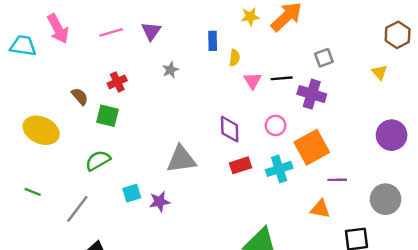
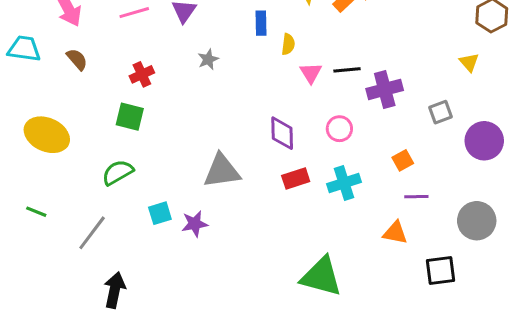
cyan trapezoid: (23, 46) -> (24, 49), moved
gray square: (324, 58) -> (440, 112), moved
purple cross: (312, 94) -> (385, 89), turned -32
brown semicircle: (80, 96) -> (77, 59), moved
orange square: (312, 147) -> (403, 160), moved, size x0.5

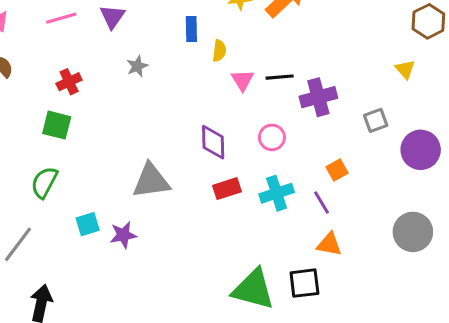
green semicircle: (118, 172) -> (44, 182), turned -32
purple line: (416, 197) -> (322, 202), moved, turned 60
black square: (440, 270) -> (304, 283), moved

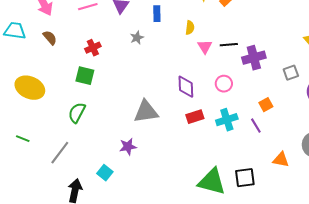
blue rectangle: (191, 29) -> (157, 14), moved
cyan square: (88, 224) -> (105, 173), moved, turned -35
orange triangle: (329, 244) -> (281, 160), moved

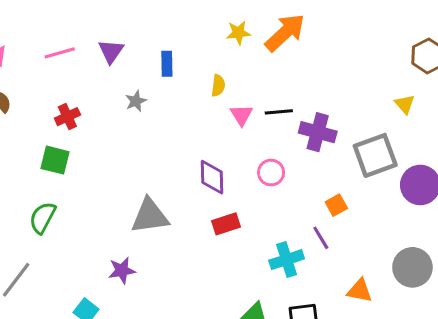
purple cross: (254, 58) -> (318, 132), turned 30
gray square: (291, 73) -> (375, 155), size x1.8
cyan cross: (227, 120) -> (287, 260), moved

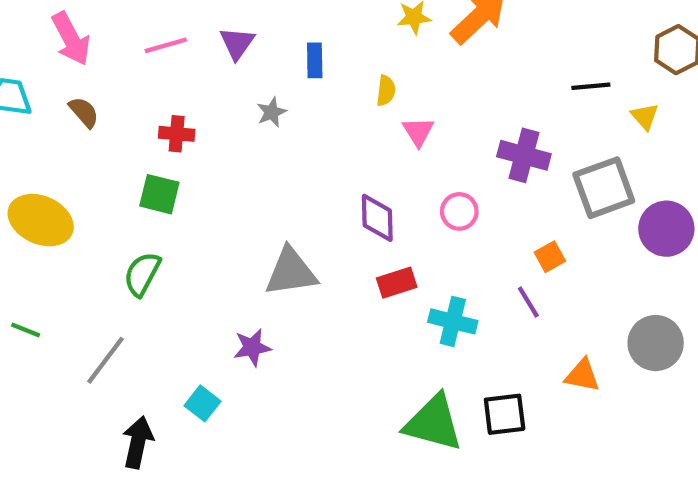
black line: (279, 112) -> (591, 86), moved
red cross: (67, 117) -> (177, 134), turned 30
cyan cross: (287, 260) -> (453, 321), moved, turned 32

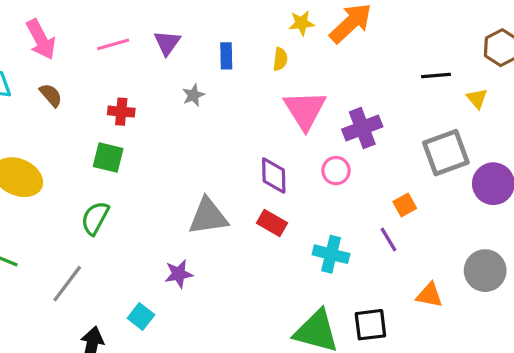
yellow semicircle: (386, 91) -> (280, 59), moved
pink triangle: (418, 132) -> (305, 110), size x1.8
purple cross: (524, 155) -> (362, 128), moved, turned -36
red rectangle: (397, 283) -> (272, 223), moved, turned 48

